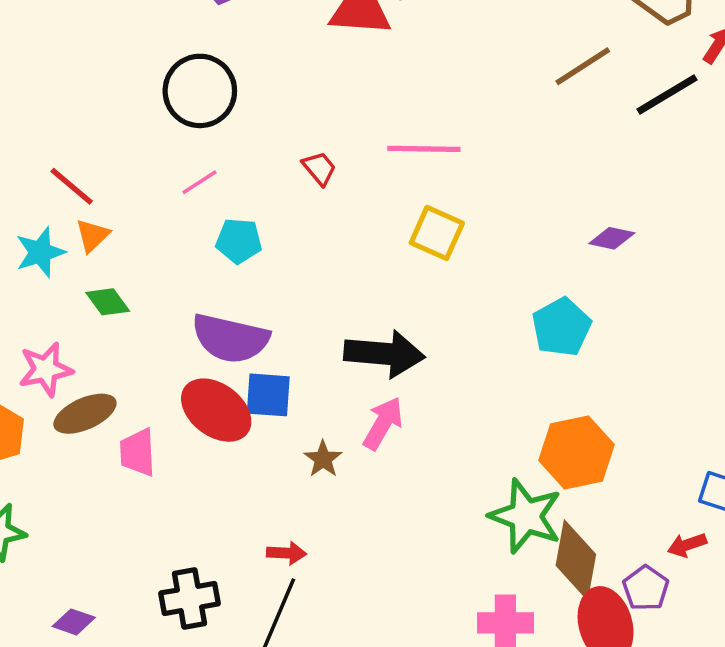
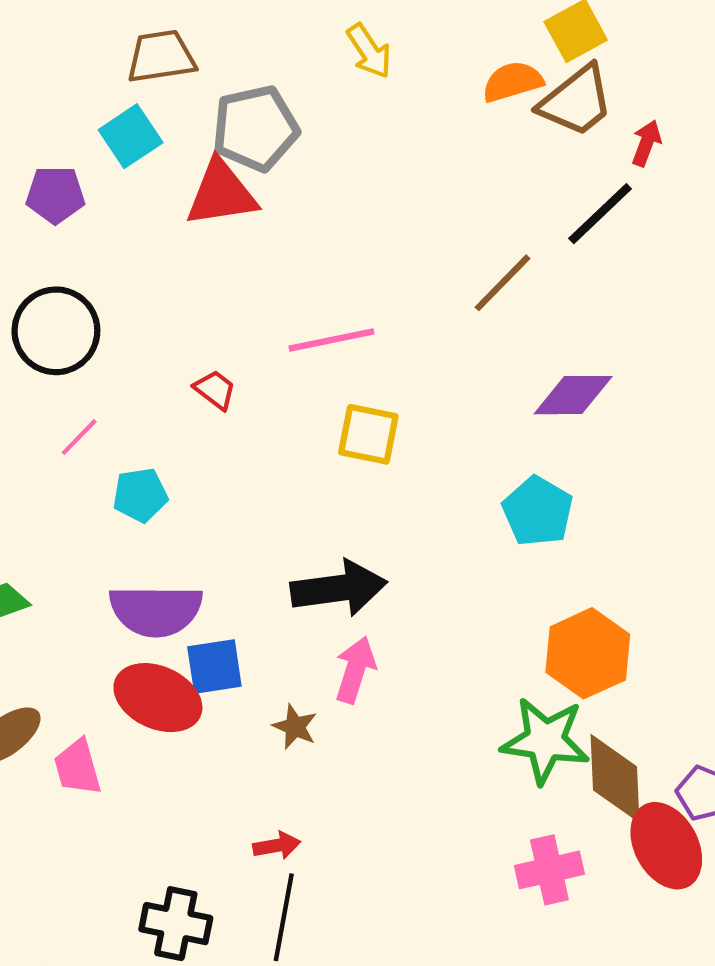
brown line: (583, 66) -> (503, 283), moved
purple diamond: (612, 238) -> (573, 395), size x1.5
black cross: (189, 598) -> (176, 924), turned 34

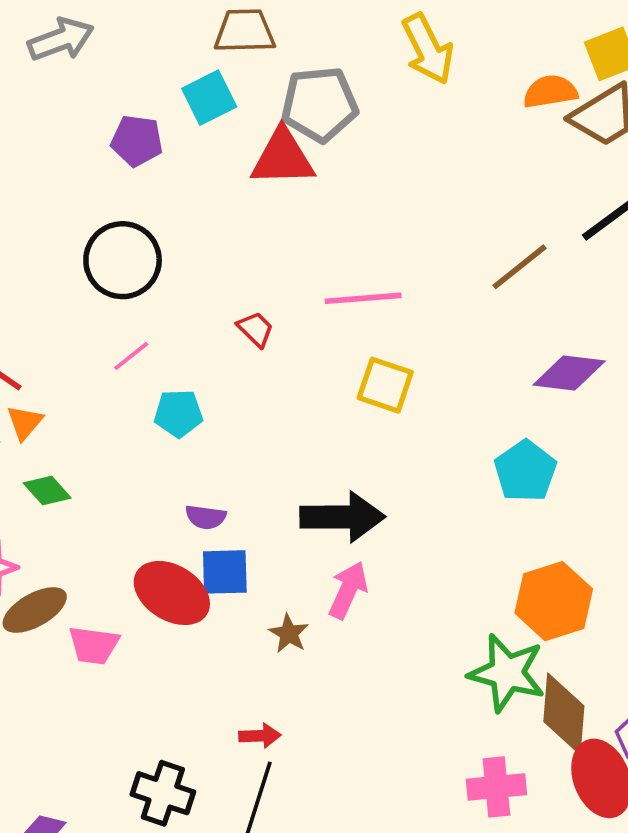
yellow arrow: (369, 51) -> (428, 49), size x1.4
purple semicircle: (156, 611) -> (206, 517), moved, size x0.5
pink trapezoid: (77, 767) -> (94, 645), turned -74

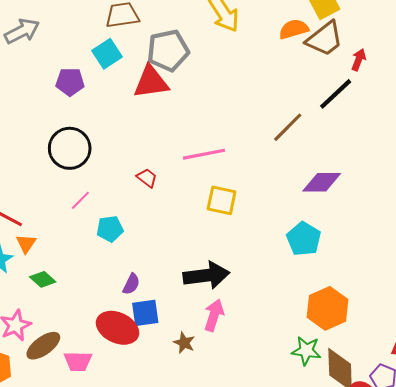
purple semicircle: (206, 517) -> (131, 284), turned -65
green star: (507, 673) -> (306, 351), size x0.7

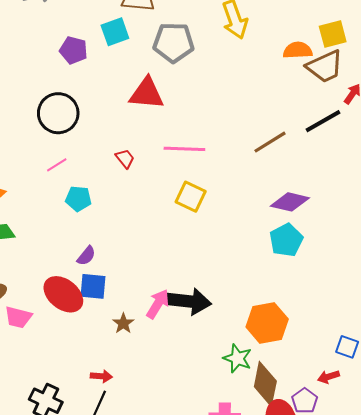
red triangle: (151, 82) -> (147, 93), moved
cyan pentagon: (304, 239) -> (286, 240), moved
black arrow: (206, 275) -> (189, 301), moved

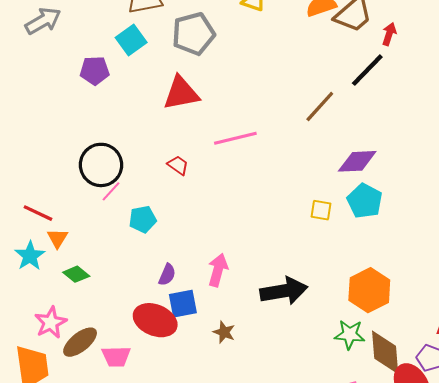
black circle: (58, 113) -> (101, 165), moved
yellow square: (191, 197) -> (321, 210), moved, size x0.7
pink arrow: (158, 304) -> (218, 270), moved

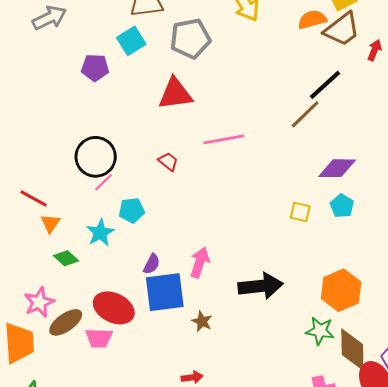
black line: (367, 70) -> (325, 85), moved
cyan pentagon: (365, 201) -> (342, 206), size x0.7
cyan star: (30, 256) -> (100, 233), moved
blue square: (183, 304) -> (165, 292), size x1.5
red ellipse: (155, 320) -> (114, 308), moved

